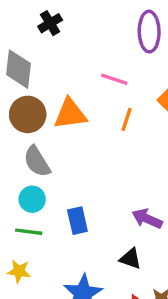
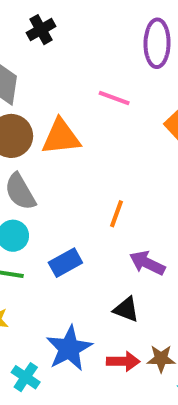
orange line: (127, 119) -> (116, 214), moved
blue rectangle: (77, 221) -> (65, 263), turned 72

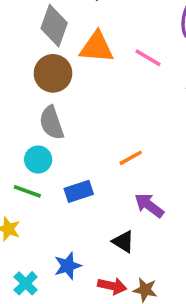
orange triangle: (61, 137) -> (97, 47), moved
orange line: (116, 214) -> (131, 158), turned 30
blue star: (69, 348) -> (68, 266), size x0.7

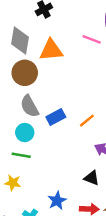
pink line: (148, 58) -> (92, 39), moved
blue rectangle: (79, 191) -> (56, 117), moved

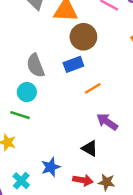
brown circle: (25, 73) -> (83, 37), moved
blue rectangle: (56, 117) -> (73, 64), moved

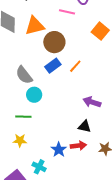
orange line: (93, 88) -> (75, 66), moved
cyan circle: (27, 92) -> (34, 95), moved
red arrow: (83, 180) -> (78, 146), moved

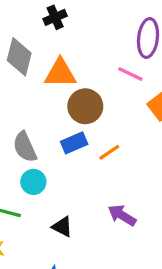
pink line: (67, 12) -> (130, 74), moved
black triangle: (85, 126) -> (62, 227), moved

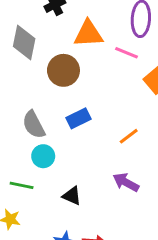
orange triangle: (60, 73) -> (88, 34), moved
brown circle: (85, 106) -> (63, 70), moved
orange line: (109, 152) -> (129, 136), moved

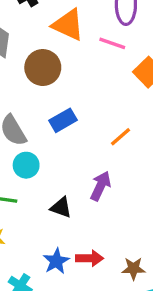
orange triangle: (88, 34) -> (68, 25), turned 32
purple arrow: (126, 182) -> (100, 186), moved, turned 90

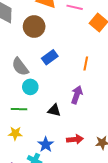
orange line: (121, 137) -> (86, 64), turned -32
blue star: (56, 261) -> (46, 145), moved

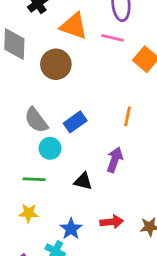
blue rectangle: (50, 57) -> (75, 122), moved

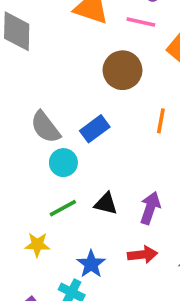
brown circle: (56, 64) -> (123, 70), moved
purple arrow: (115, 160) -> (150, 208), moved
green line: (34, 179) -> (63, 208), moved, turned -30

